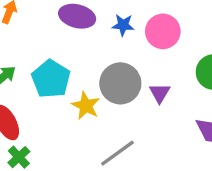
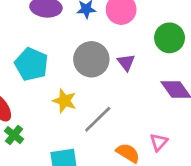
yellow star: (86, 106) -> (64, 101), moved

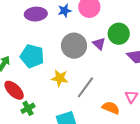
green circle: (170, 38) -> (119, 34), moved
green cross: (14, 135) -> (28, 108), turned 32

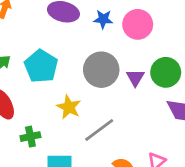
green cross: (28, 108) -> (30, 137), moved

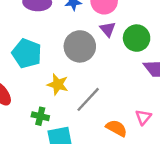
purple triangle: (135, 78) -> (108, 29), moved
green cross: (30, 137) -> (40, 116), moved, turned 35

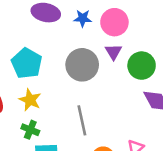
yellow star: (58, 84) -> (30, 100), moved
gray line: (88, 99) -> (82, 120), turned -64

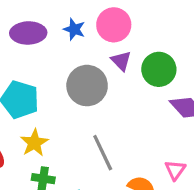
blue star: (83, 18) -> (74, 29), turned 30
yellow star: (30, 100) -> (34, 143), turned 30

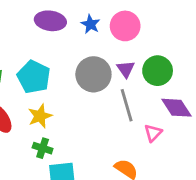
purple triangle: (121, 61) -> (126, 69), moved
gray line: (103, 153) -> (127, 105), moved
pink triangle: (175, 170) -> (153, 133), moved

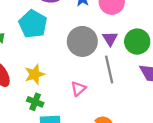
cyan pentagon: (34, 77) -> (33, 24), moved
pink triangle: (153, 133) -> (78, 89), moved

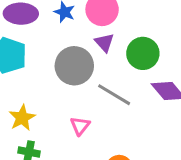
purple triangle: (110, 39) -> (104, 43), moved
gray line: (109, 69) -> (114, 95), turned -36

